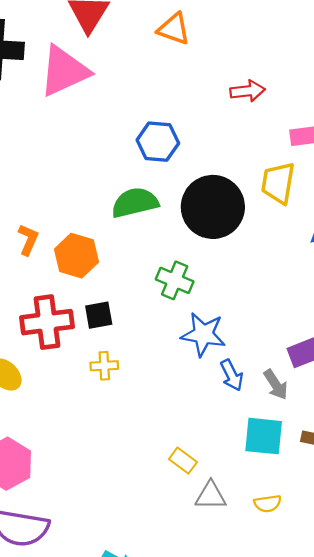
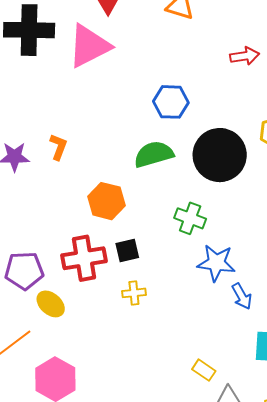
orange L-shape: (28, 240) -> (58, 147), moved

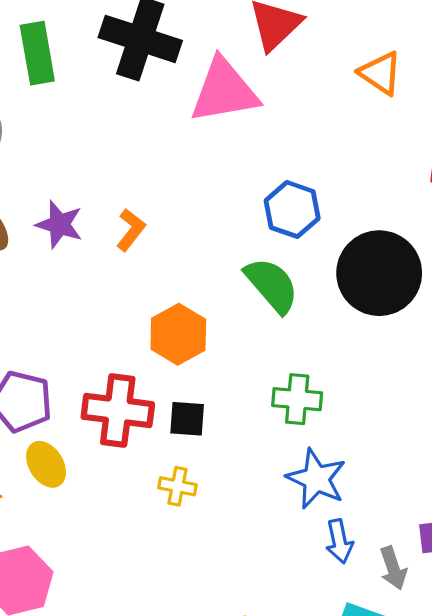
blue hexagon: (171, 102) -> (292, 209), moved
green semicircle: (154, 154) -> (272, 285), turned 48
black circle: (220, 155) -> (379, 273), moved
green cross: (190, 218) -> (297, 399), turned -32

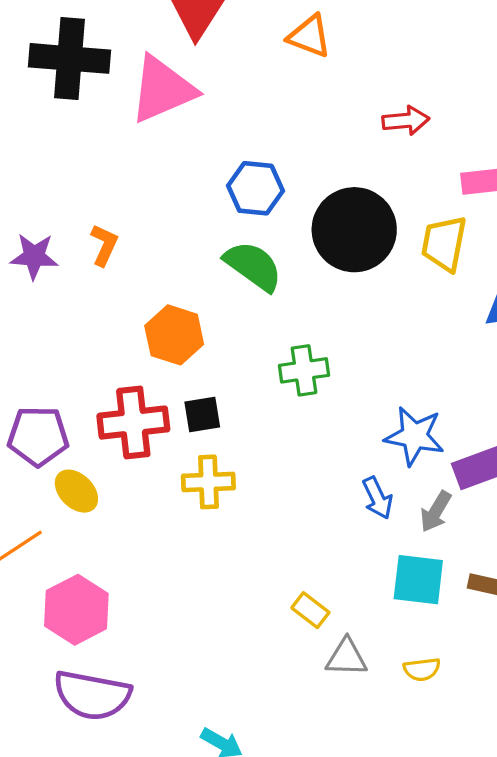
blue star: (316, 479) -> (414, 436), moved
yellow cross: (177, 486) -> (208, 482), size x1.4
gray arrow: (393, 568) -> (436, 512), turned 63

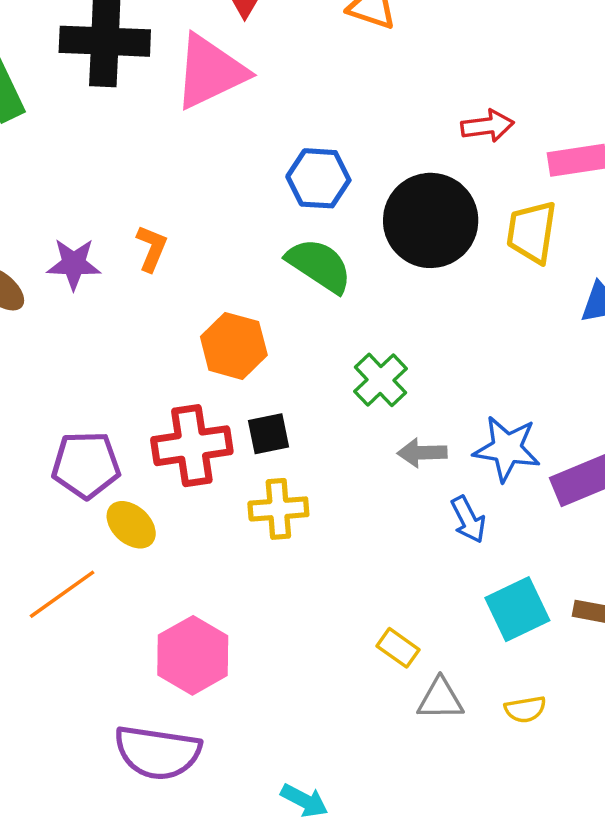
red arrow: (406, 121) -> (488, 126), moved
green cross: (304, 370) -> (381, 380), turned -33
gray arrow: (436, 512) -> (422, 453), moved, turned 60
cyan square: (418, 580) -> (517, 609), turned -30
pink hexagon: (76, 610) -> (193, 655), moved

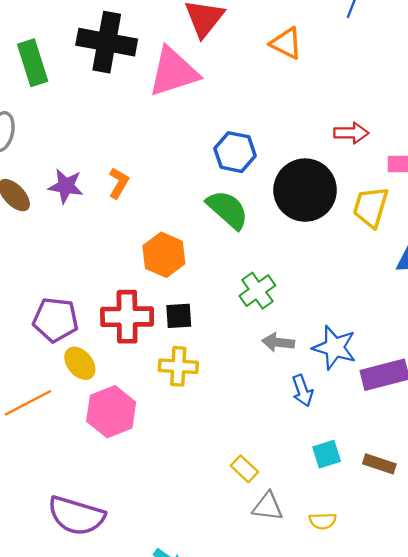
cyan square: (517, 609) -> (327, 454), size x0.7
pink hexagon: (193, 655) -> (111, 412), moved

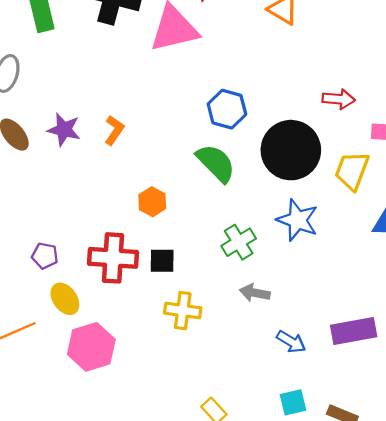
orange hexagon: (164, 255) -> (152, 202), size x0.7
purple pentagon: (56, 320) -> (45, 256), size x0.6
blue star: (334, 347) -> (298, 220), moved
yellow cross: (178, 366) -> (183, 311), moved
blue arrow: (302, 391) -> (291, 342), moved, turned -44

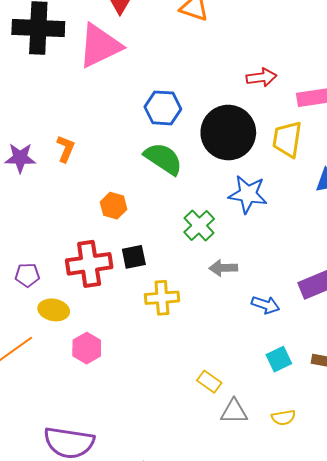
yellow ellipse: (65, 299) -> (54, 310), turned -32
pink hexagon: (91, 347) -> (87, 348), size x0.7

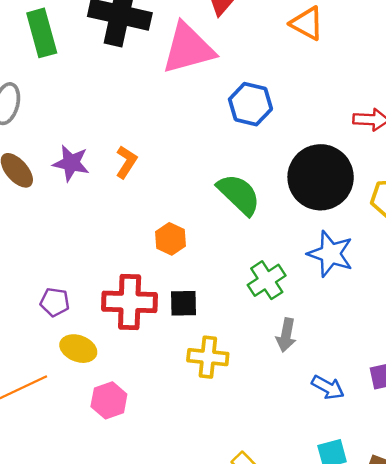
blue hexagon: (163, 108) -> (250, 104), moved
gray arrow: (223, 268) -> (286, 335), turned -88

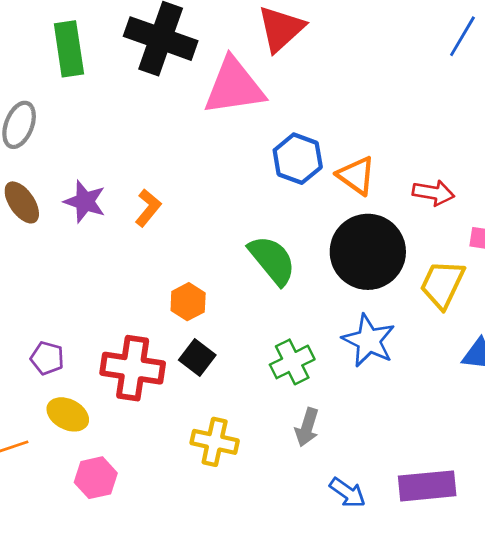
orange triangle: (307, 23) -> (356, 176), moved
black square: (183, 303) -> (197, 358), moved, turned 32

